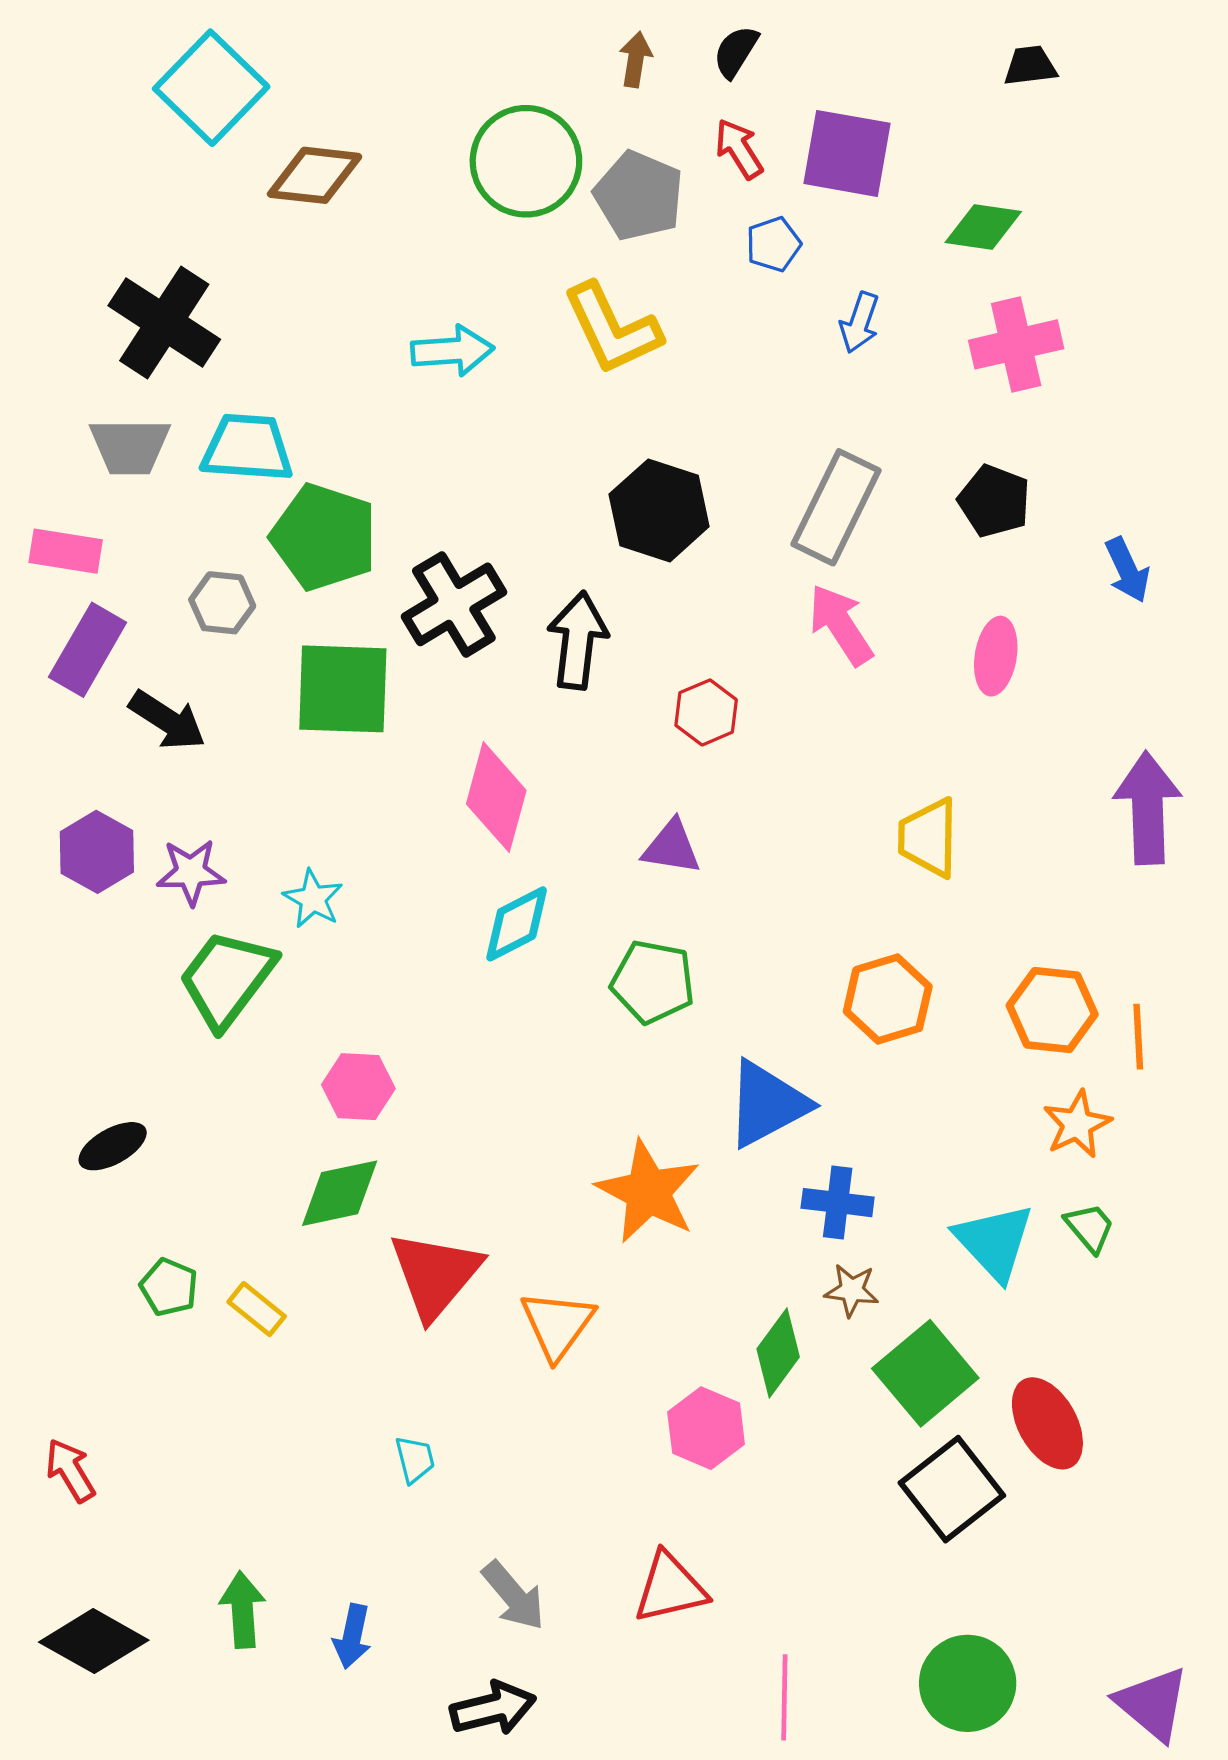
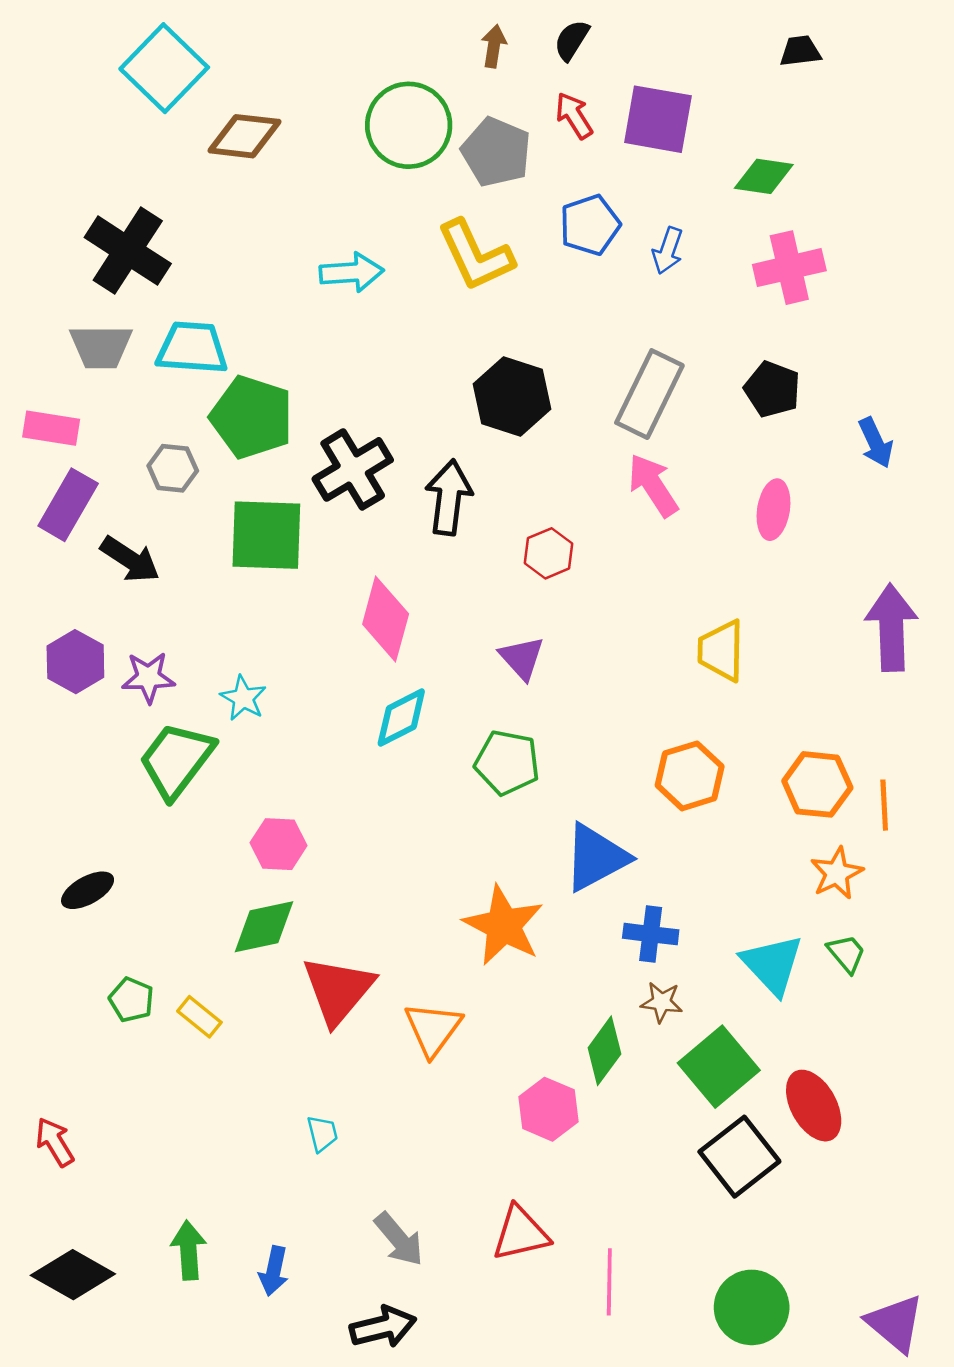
blue pentagon: (773, 244) -> (590, 225), moved, size x1.4
purple triangle: (672, 847) -> (522, 658), turned 39
pink line: (784, 1697) -> (609, 1282), moved

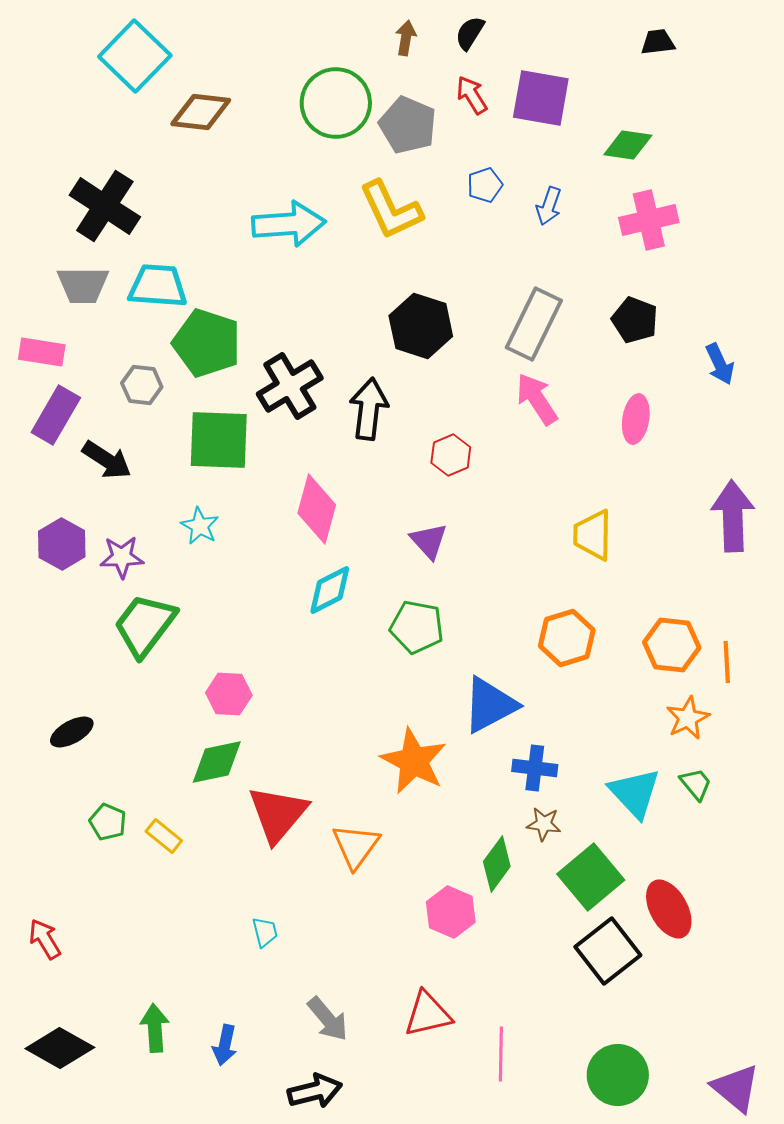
blue pentagon: (590, 225) -> (485, 185), size x0.7
cyan arrow: (351, 272) -> (289, 224), size x1.4
cyan star: (243, 698) -> (200, 526), moved

